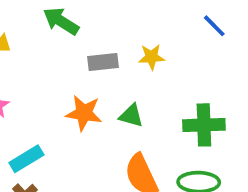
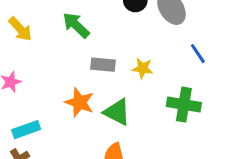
green triangle: (131, 116) -> (117, 112), size x1.4
green cross: (204, 125) -> (184, 105), moved

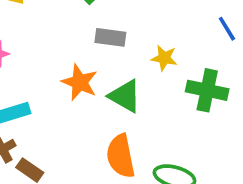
yellow star: (143, 68) -> (164, 58), moved

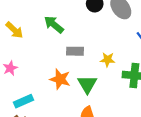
green triangle: (125, 96) -> (87, 84), turned 36

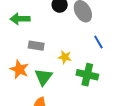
green arrow: (54, 24) -> (20, 19), turned -48

